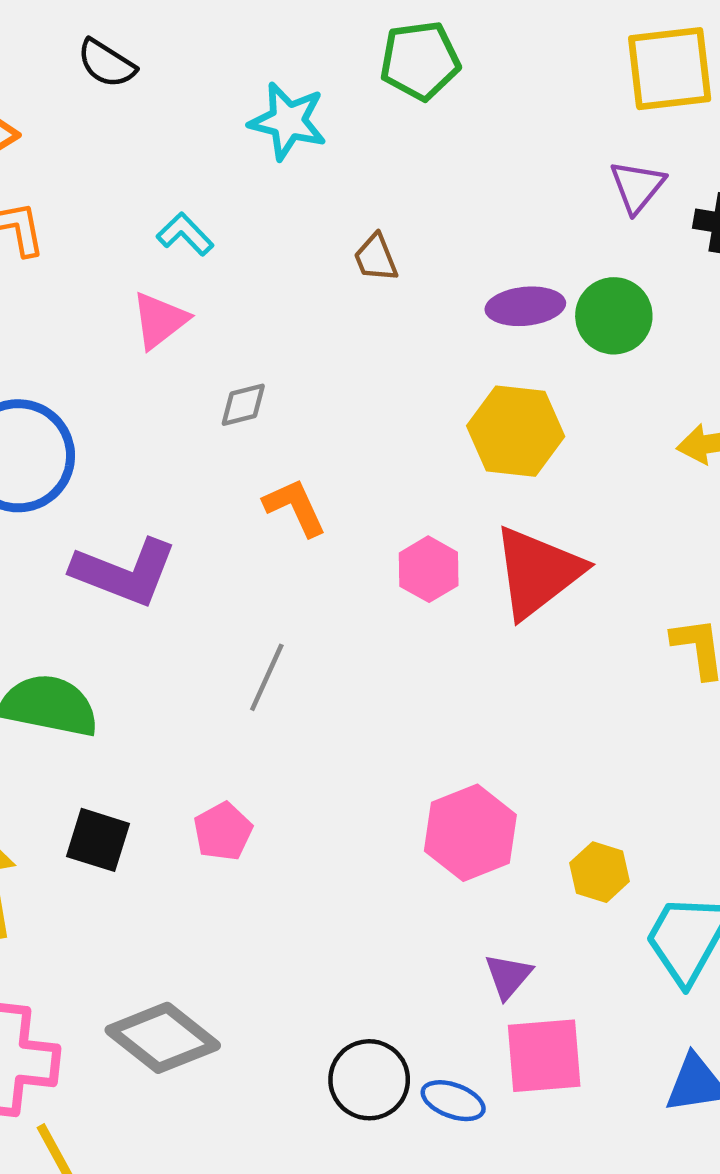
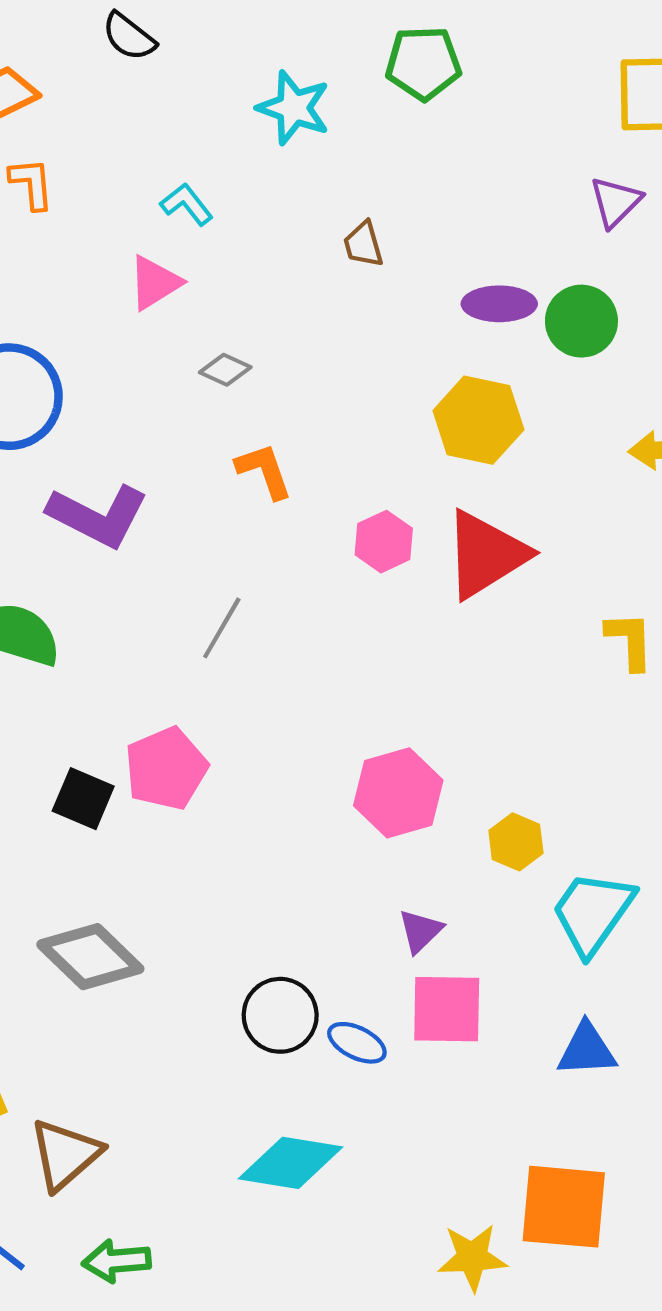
gray diamond: (243, 405) -> (225, 370), turned 33
pink pentagon: (223, 831) -> (166, 769), size x1.5
black square: (98, 840) -> (83, 799), moved

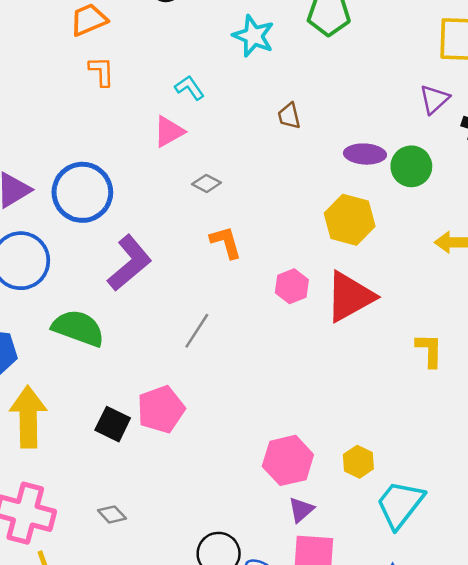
purple L-shape: (98, 516) -> (129, 263), turned -70
pink hexagon: (398, 793) -> (288, 460), moved
gray diamond: (90, 957) -> (112, 514), size x0.5

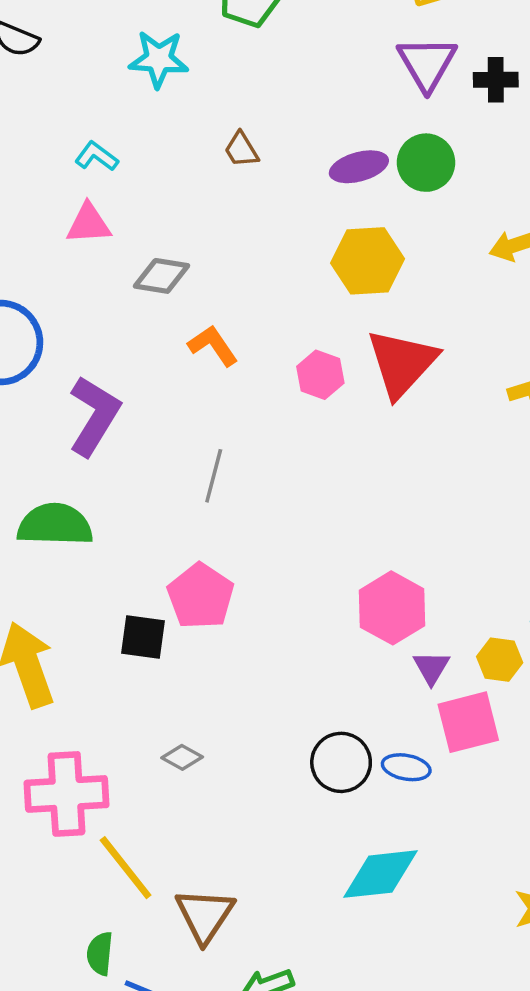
purple triangle: (434, 99) -> (427, 63), size x1.4
pink triangle: (169, 132) -> (89, 224), turned 44
gray diamond: (207, 183) -> (161, 276), size x1.4
yellow hexagon: (358, 462) -> (500, 660), moved

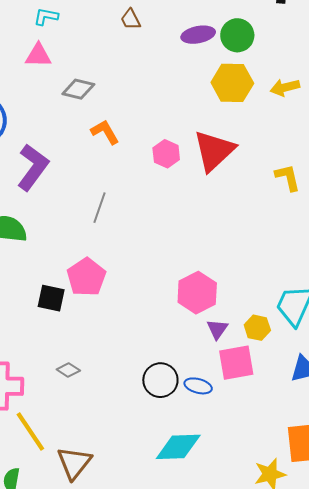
cyan L-shape: (96, 156) -> (46, 17), turned -30
yellow hexagon: (368, 261) -> (232, 83), moved

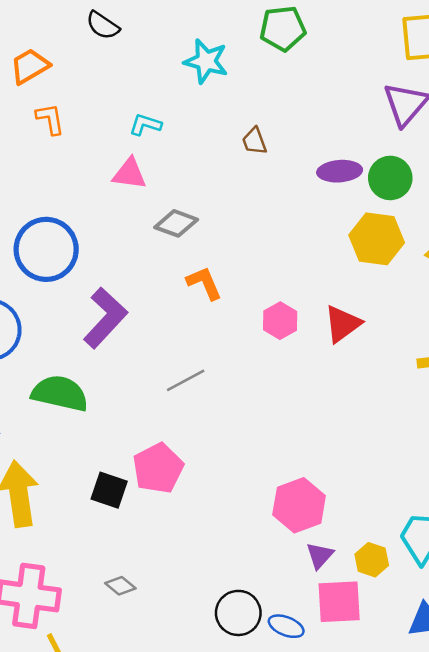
red triangle: (214, 151) -> (343, 324), size x0.7
gray line: (100, 208) -> (186, 380), turned 36

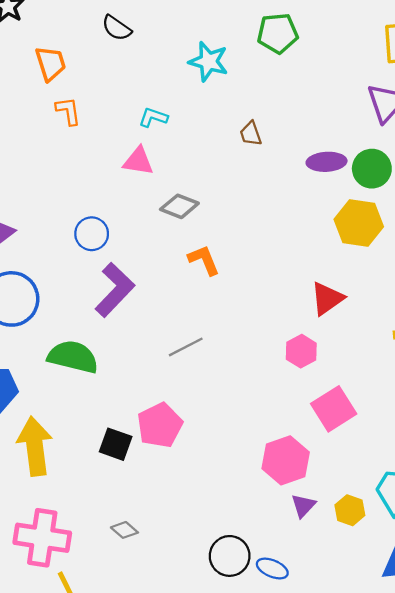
orange trapezoid: (30, 66) -> (51, 63), turned 102
blue circle: (46, 249) -> (92, 234), moved, size x0.6
pink hexagon: (280, 321) -> (301, 351), moved
pink square: (339, 602) -> (334, 409), moved, turned -30

